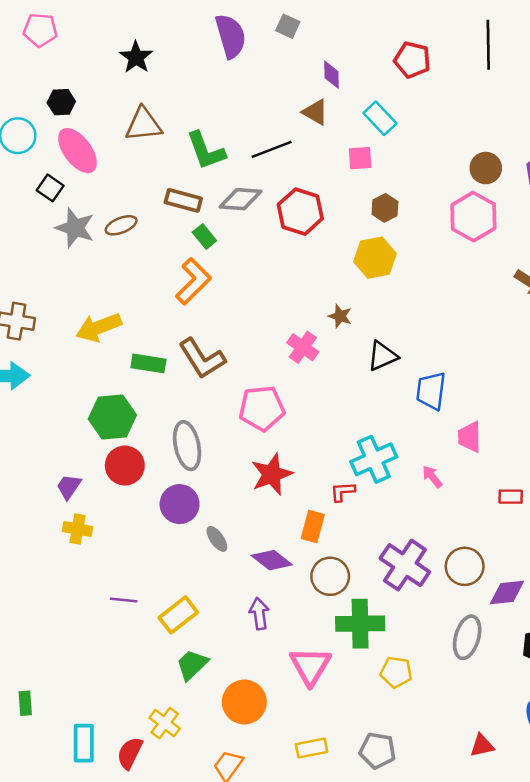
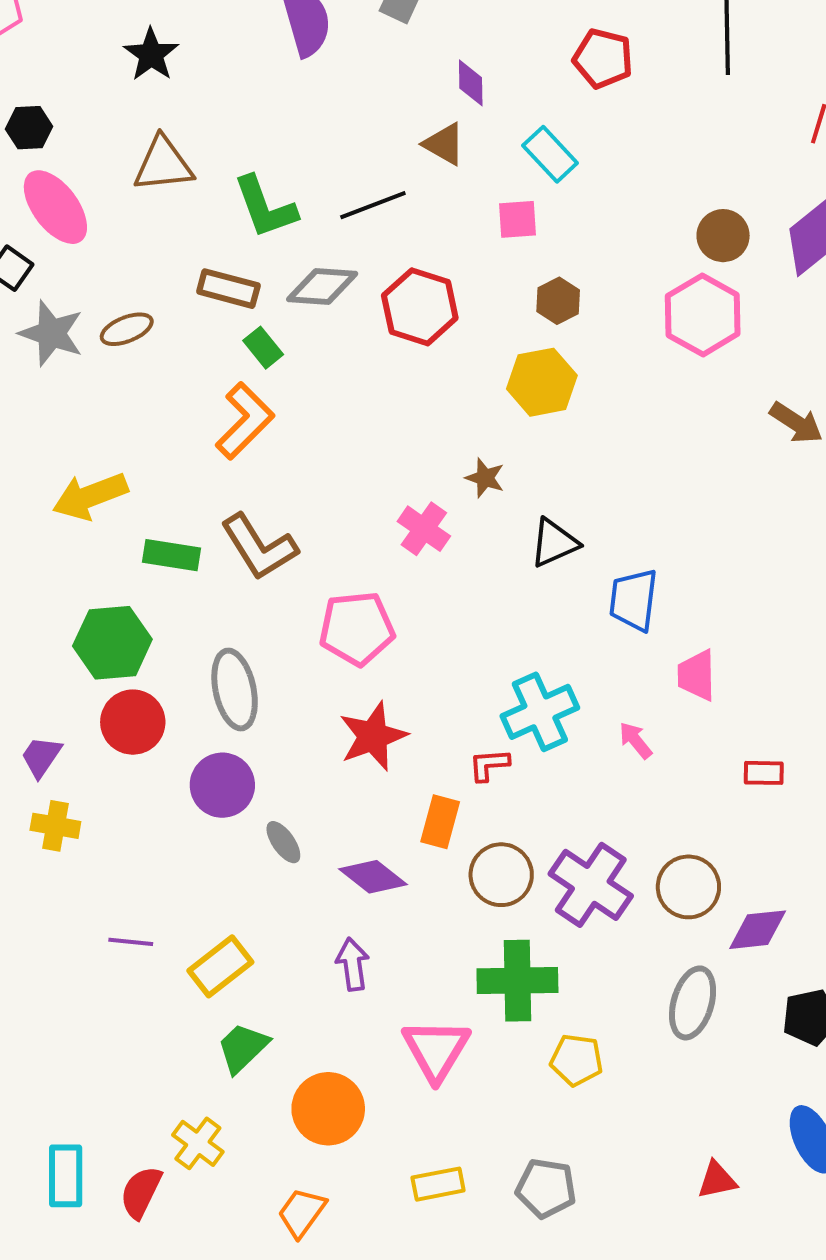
brown circle: (330, 576) -> (501, 875), moved

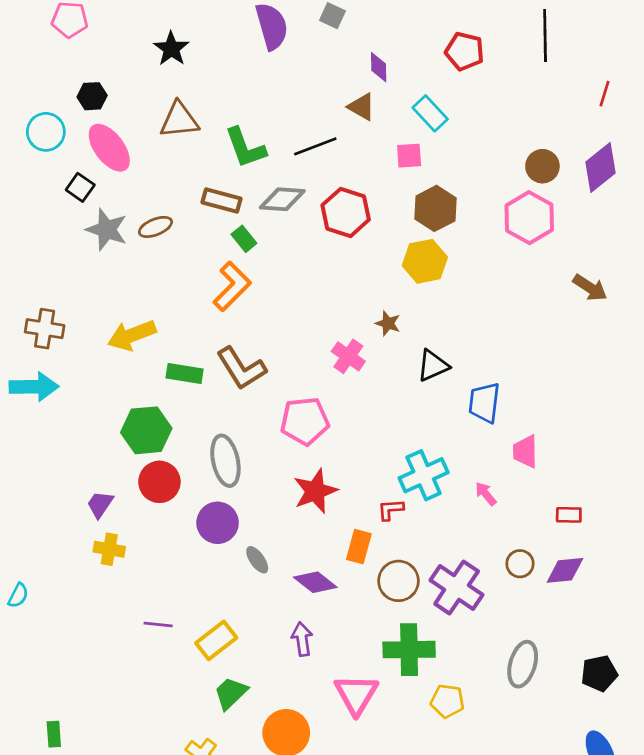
brown hexagon: (558, 301) -> (435, 208), size x1.5
brown circle: (688, 887) -> (520, 564), moved, size x0.7
purple diamond: (758, 930) -> (565, 570), moved

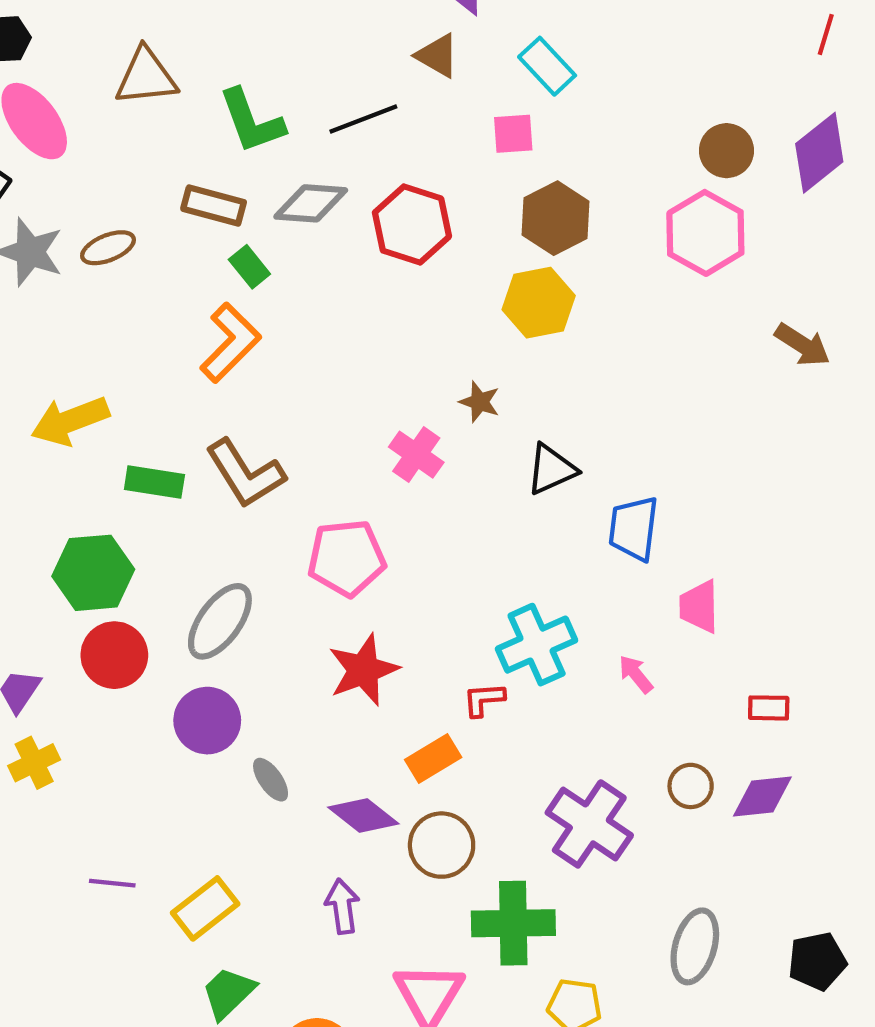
gray ellipse: (225, 461) -> (220, 621), turned 48
orange rectangle: (359, 547) -> (433, 759), turned 44
yellow cross: (109, 549) -> (34, 763), turned -36
brown circle: (398, 581) -> (442, 845), moved

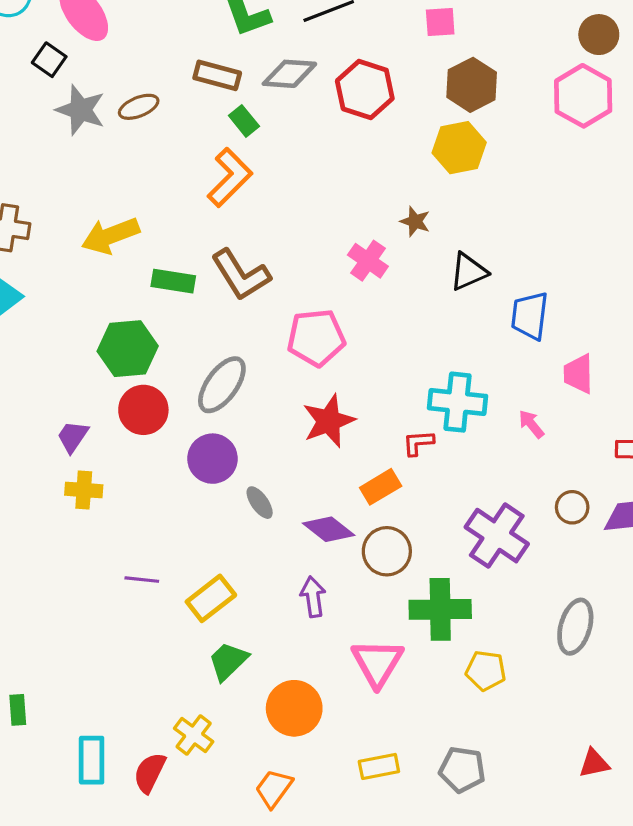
cyan cross: (537, 645) -> (457, 402), turned 30
yellow cross: (34, 763) -> (84, 490), turned 30

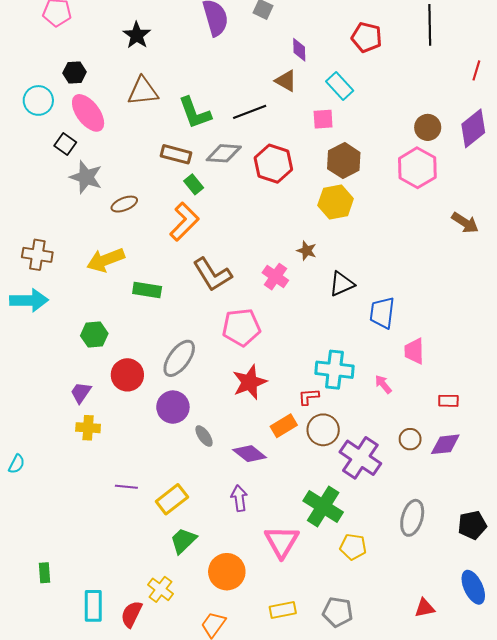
brown ellipse: (139, 107) -> (124, 204), moved
brown L-shape: (241, 275) -> (212, 274), moved
green hexagon: (128, 349) -> (94, 335), moved, size x0.7
brown circle: (387, 551) -> (323, 430), moved
green cross: (440, 609) -> (323, 506), turned 33

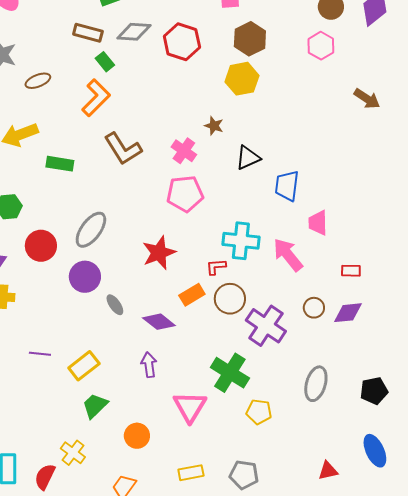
pink hexagon: (417, 168) -> (321, 46), size x0.7
pink pentagon: (241, 327) -> (185, 194), moved
pink arrow: (383, 384) -> (288, 255), size x1.8
orange circle: (227, 572) -> (137, 436), size x0.7

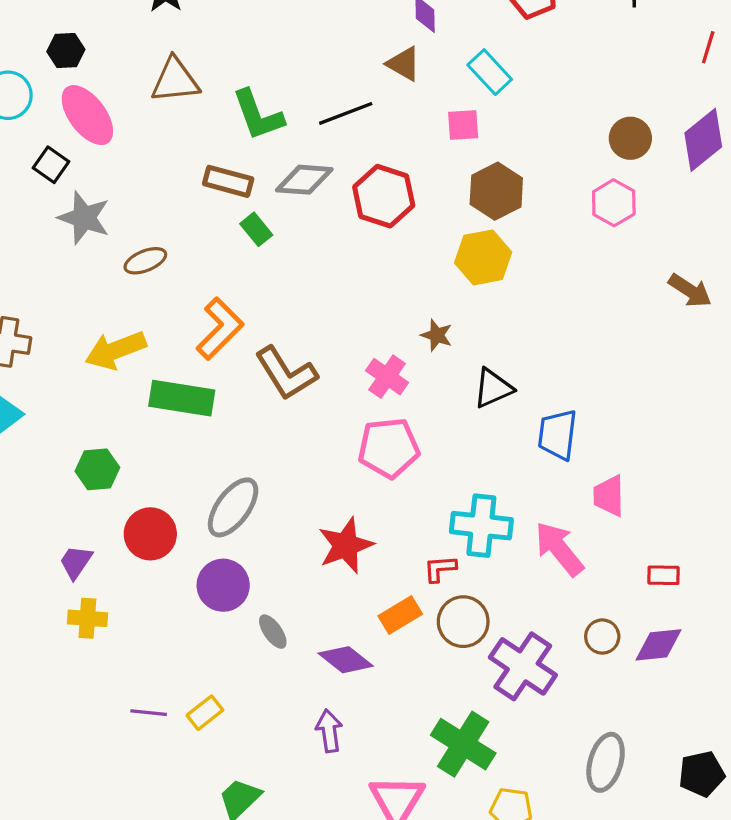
orange L-shape: (96, 98) -> (220, 329), moved
green rectangle: (60, 164) -> (182, 398), size x1.4
yellow rectangle: (84, 366) -> (205, 713), moved, size x0.7

